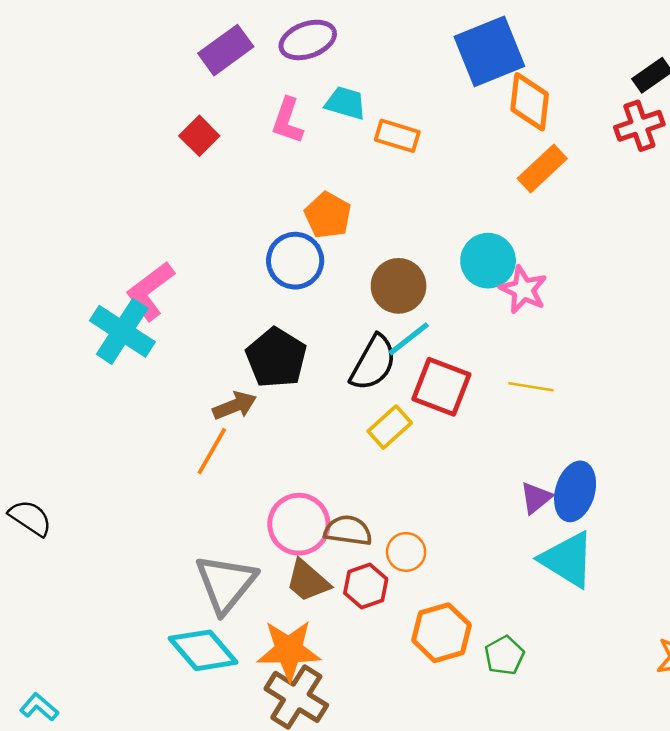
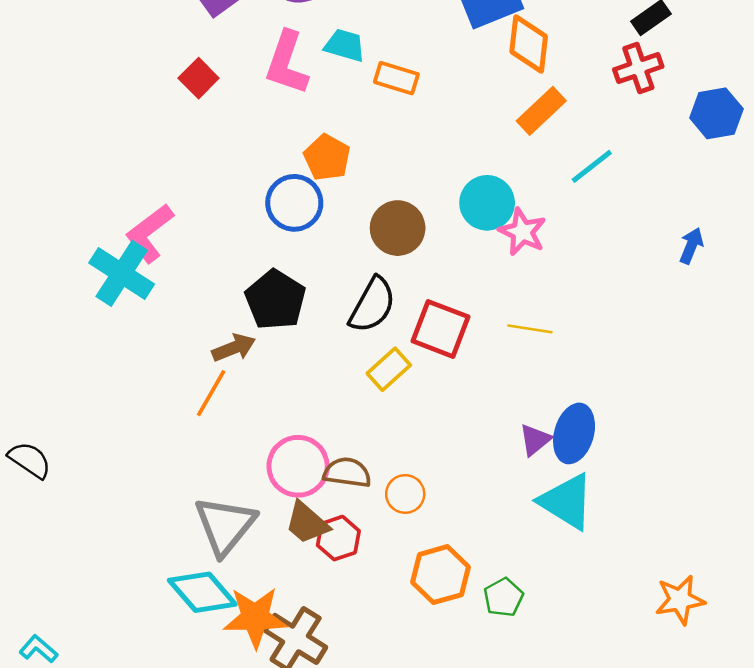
pink L-shape: (288, 121) -> (287, 63), size x1.4
cyan line: (409, 339) -> (592, 166), moved
red hexagon: (366, 586) -> (338, 538), moved
orange star: (289, 650) -> (255, 617), moved

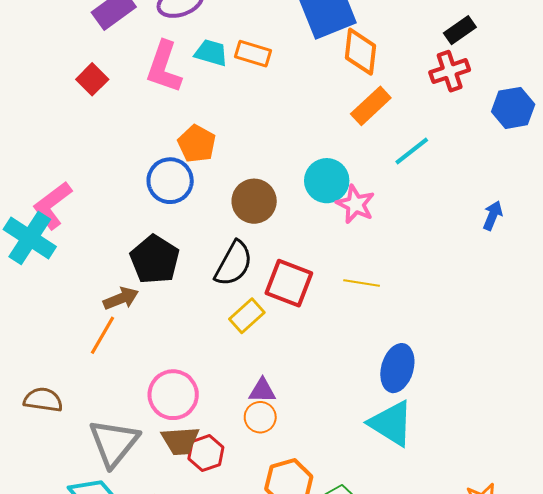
orange rectangle: (396, 78) -> (253, 54), moved
purple triangle: (535, 440) -> (262, 391), moved, turned 40
brown semicircle: (347, 473) -> (43, 400), moved
brown trapezoid: (307, 523) -> (180, 441), turned -45

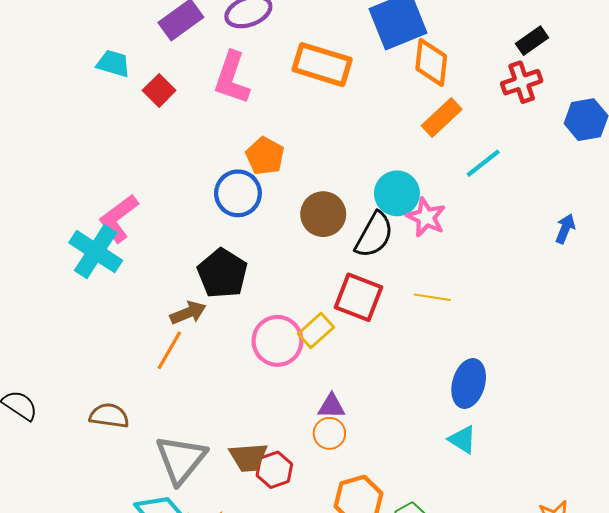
cyan trapezoid: (211, 53) -> (113, 63), moved
orange rectangle: (253, 54) -> (322, 65), size x1.6
black semicircle: (234, 264) -> (374, 235), moved
pink circle: (173, 395) -> (277, 341), moved
cyan triangle: (391, 423) -> (462, 440), size x0.6

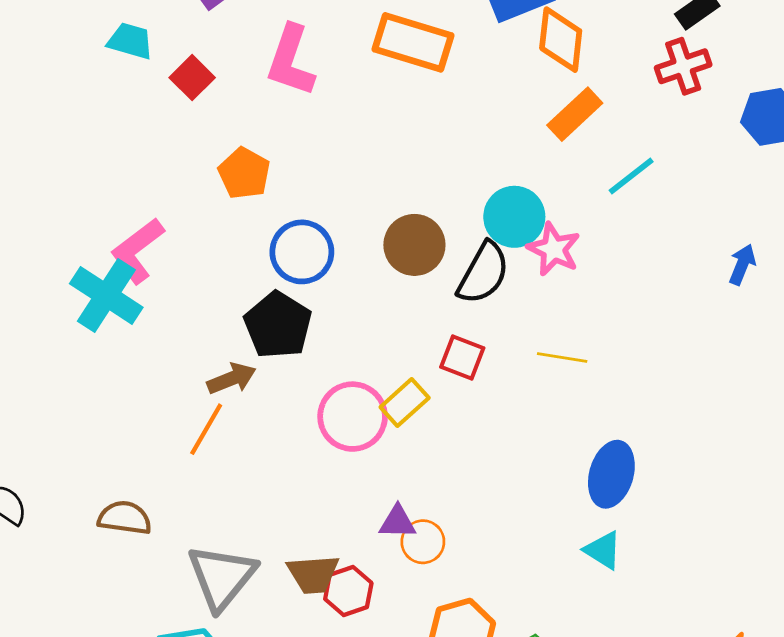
orange pentagon: (265, 156) -> (244, 173), moved
blue circle: (238, 193) -> (302, 252), moved
red square: (359, 297) -> (462, 357), size x0.7
purple triangle: (331, 406) -> (398, 522), moved

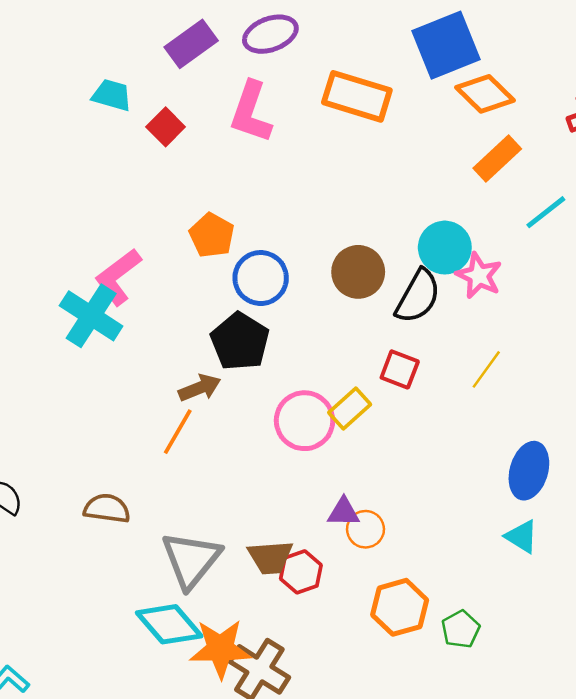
orange diamond: (561, 40) -> (485, 94), turned -52
orange pentagon: (244, 173) -> (212, 235), moved
yellow line: (562, 357) -> (486, 369), turned -63

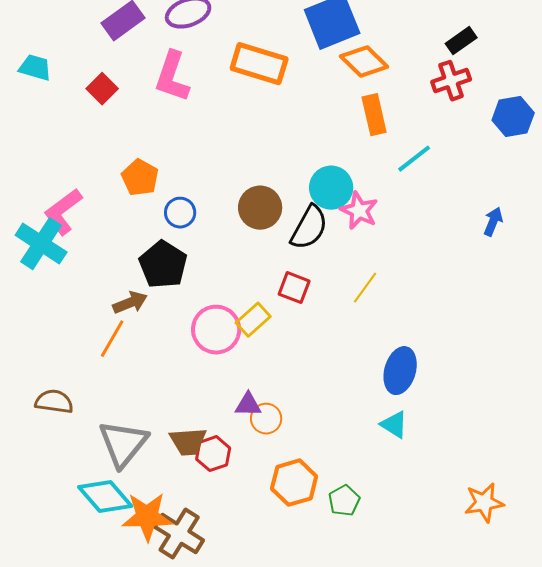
cyan trapezoid: (112, 95) -> (35, 68), moved
orange rectangle: (497, 159) -> (374, 115), turned -60
blue circle: (261, 278) -> (180, 213), size x0.7

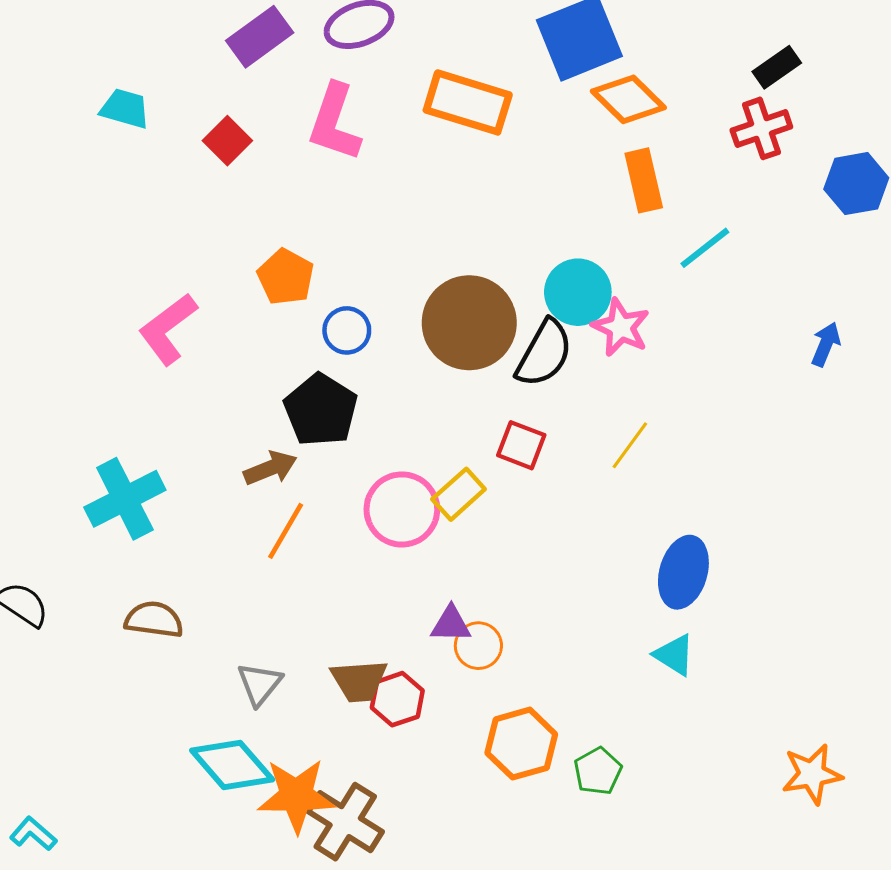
brown circle: (260, 208) -> (469, 323), size x1.4
cyan cross: (41, 244) -> (125, 499), moved, turned 30
orange line: (112, 339) -> (286, 531), moved
gray triangle: (123, 444) -> (260, 684), size x0.6

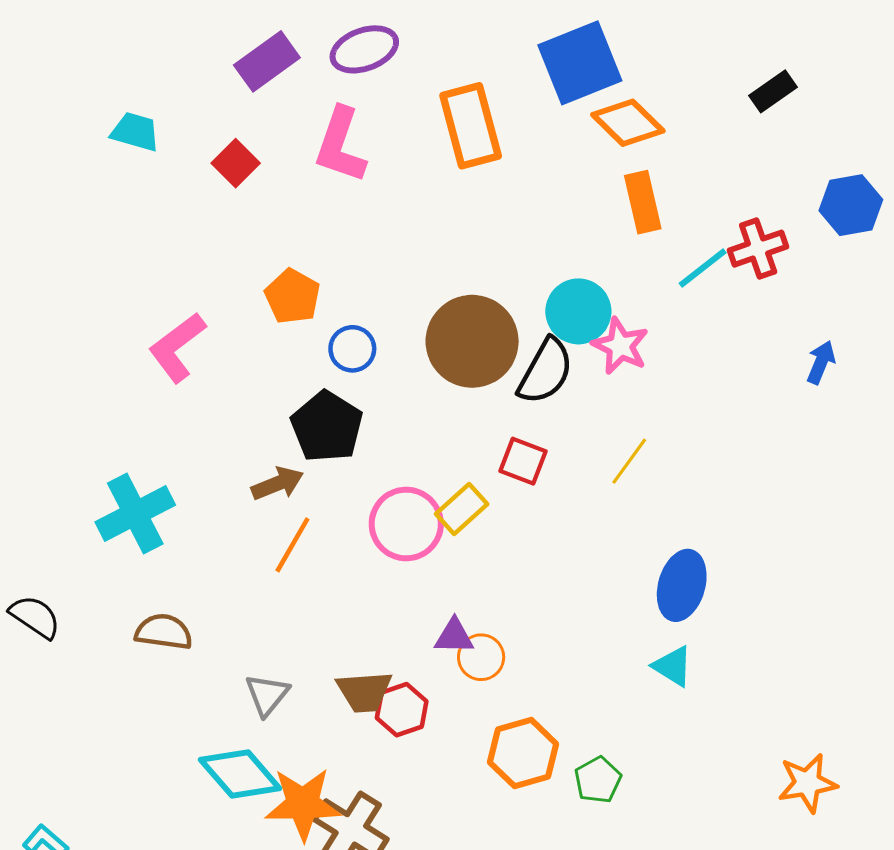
orange rectangle: (468, 102) -> (471, 126), turned 58
red cross: (761, 128) -> (758, 249), moved

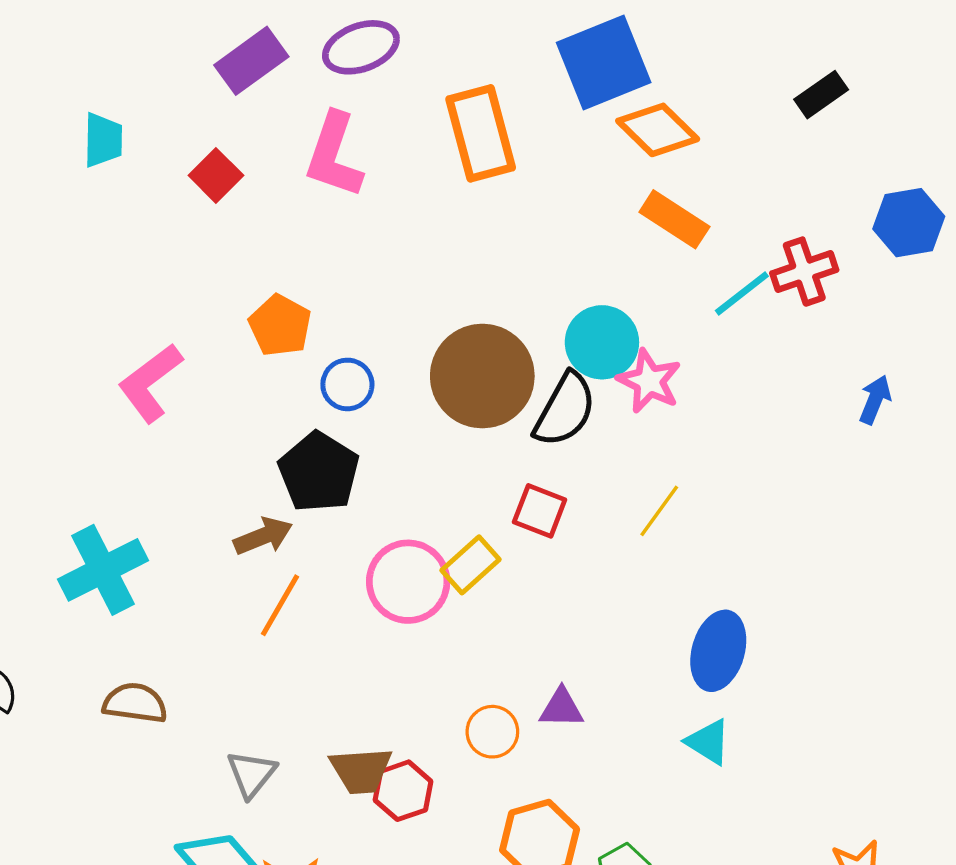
cyan trapezoid: (135, 132) -> (103, 140), turned 75
orange rectangle: (643, 202) -> (674, 219), turned -44
purple triangle: (454, 636) -> (562, 708), moved

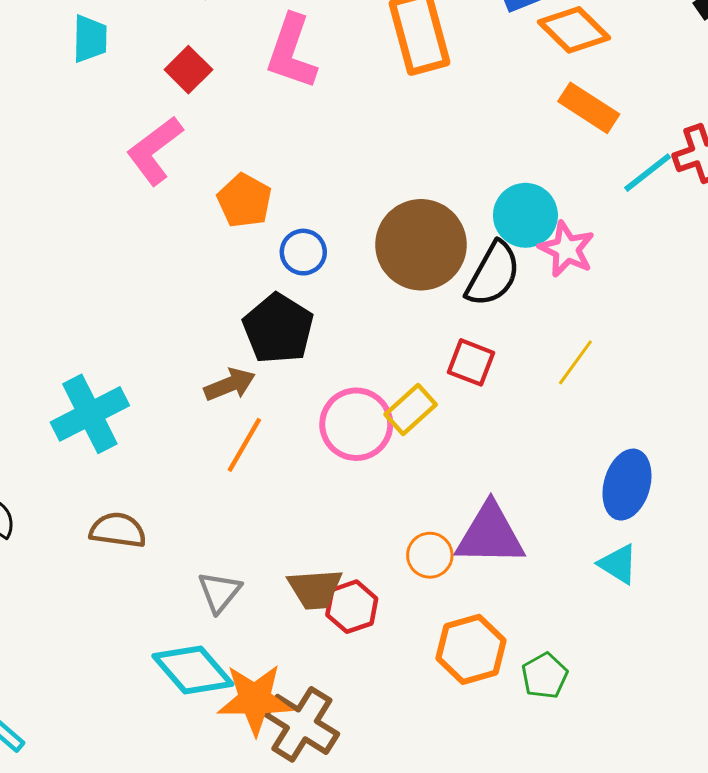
pink L-shape: (150, 383) -> (155, 151), moved
purple triangle: (562, 708) -> (490, 535), size x1.8

